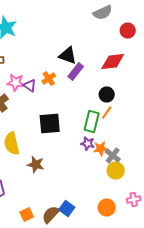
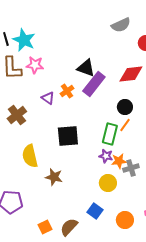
purple rectangle: (76, 72) -> (94, 84), size x1.4
pink star: (16, 82) -> (35, 65), moved
gray cross: (113, 156) -> (131, 168), turned 35
yellow circle: (116, 170) -> (108, 183), moved
blue square: (67, 208) -> (95, 211), moved

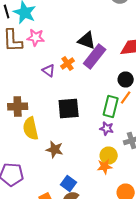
brown cross: (17, 115) -> (18, 106), moved, turned 36
orange star: (119, 161) -> (105, 166), moved
blue square: (95, 211) -> (69, 184), moved

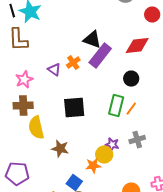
pink star: (36, 38) -> (24, 80), moved, turned -30
orange line: (126, 98) -> (131, 109), moved
purple star: (107, 128) -> (112, 145), moved
yellow circle: (109, 156) -> (104, 155), moved
orange star: (105, 166) -> (93, 166), moved

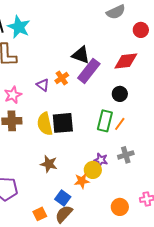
yellow semicircle: (36, 128) -> (45, 124), moved

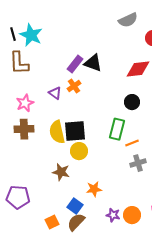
purple rectangle: (89, 71) -> (75, 64), moved, size x0.7
orange line: (120, 124) -> (132, 143), moved, turned 32
purple star: (101, 160) -> (113, 215), moved
yellow circle: (93, 170) -> (79, 151), moved

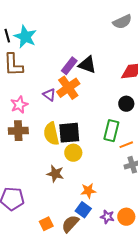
orange cross: (74, 86) -> (68, 88), size x1.6
blue square: (75, 206) -> (83, 210), moved

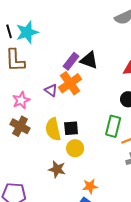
cyan star: (25, 37) -> (27, 32), turned 30
brown cross: (18, 131) -> (20, 126), turned 30
black square: (69, 133) -> (71, 128), size x0.7

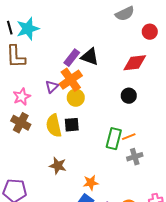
purple triangle: (51, 90) -> (52, 87), turned 40
green rectangle: (113, 126) -> (114, 139), moved
yellow circle: (75, 148) -> (76, 98), moved

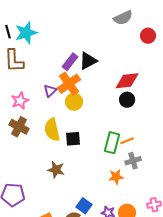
black triangle: (90, 57) -> (88, 61), turned -48
red diamond: (135, 63) -> (127, 81), moved
black square: (72, 125) -> (73, 139), moved
orange star: (91, 183) -> (116, 177), moved

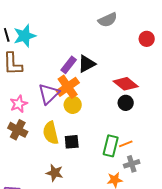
gray semicircle: (123, 18) -> (108, 20), moved
red diamond: (127, 81) -> (126, 84), turned 45
purple triangle: (50, 91) -> (49, 94), size x1.6

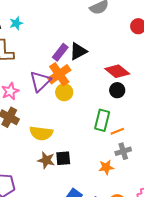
cyan star: (25, 36) -> (16, 23), size x0.6
yellow semicircle: (51, 133) -> (41, 133), moved, turned -70
black square: (72, 142) -> (63, 158), moved
green rectangle: (111, 146) -> (102, 120), moved

